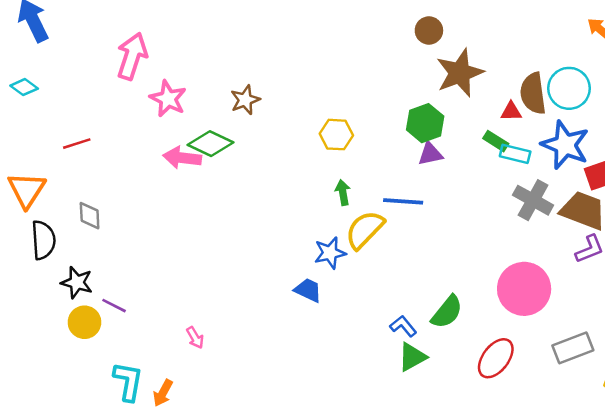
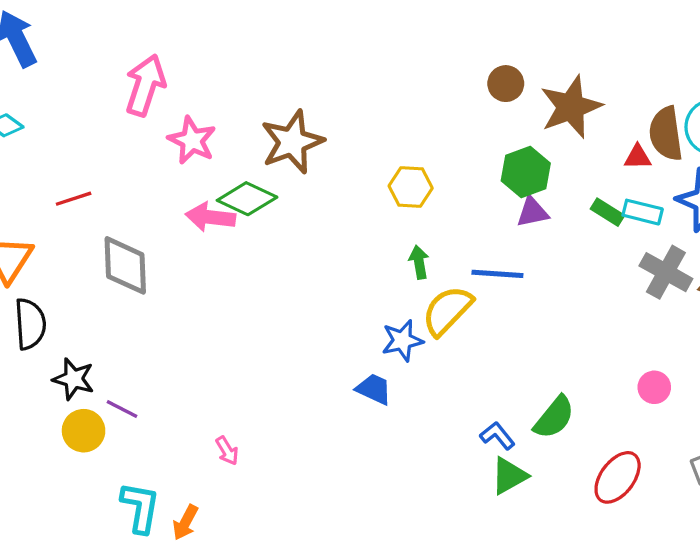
brown circle: (429, 30) -> (506, 84), moved
brown star: (245, 100) -> (292, 142), size x1.6
green rectangle: (496, 141) -> (608, 212), moved
gray diamond: (90, 216) -> (125, 265), moved, size x1.6
pink circle: (524, 289) -> (654, 387), size x0.5

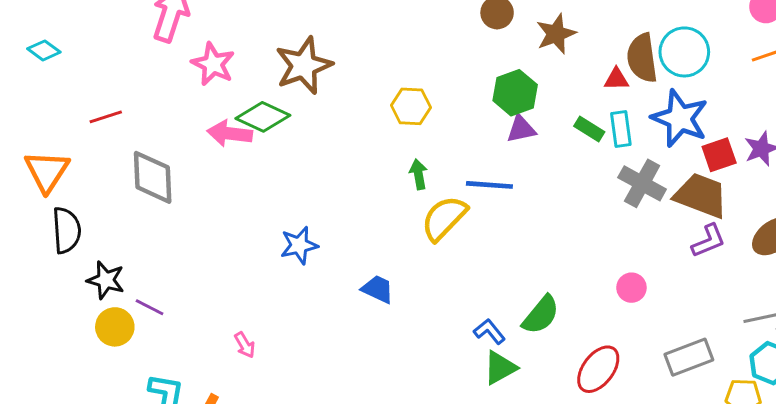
brown star: (571, 107) -> (556, 34), size x0.7
cyan rectangle: (643, 212) -> (621, 129), turned 68
blue star: (402, 341) -> (299, 245), moved

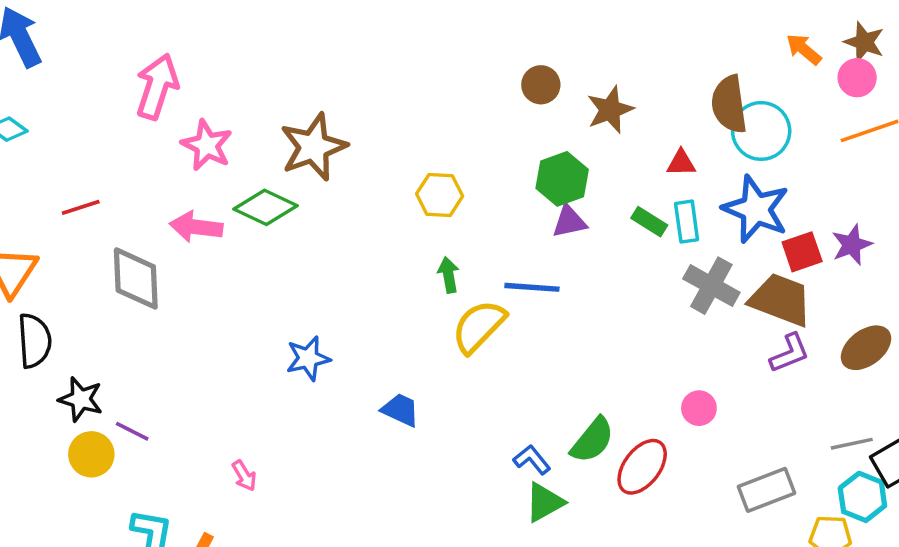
brown semicircle: (642, 58) -> (729, 104), moved
pink arrow: (230, 134) -> (196, 227), moved
red ellipse: (598, 369) -> (642, 467), moved

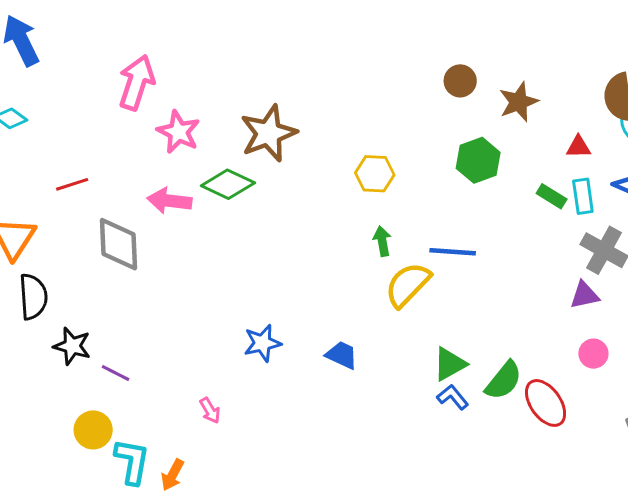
purple triangle: (569, 222) -> (584, 295), moved
blue star: (308, 358) -> (262, 343), moved
yellow circle: (91, 454) -> (93, 430), moved
red ellipse: (642, 467) -> (546, 403), turned -72
green triangle: (544, 502) -> (450, 364), moved

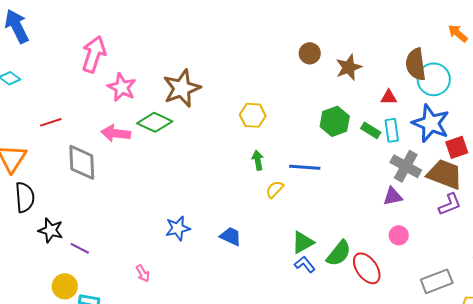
green hexagon: (478, 160) -> (335, 121), moved
yellow semicircle: (408, 285) -> (275, 189), size x0.6

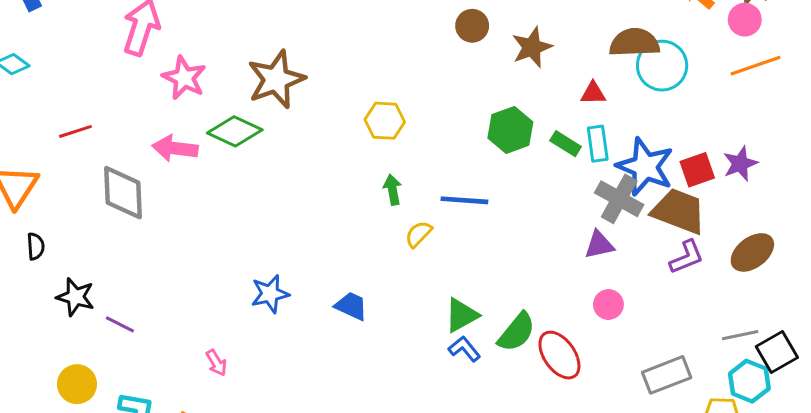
brown semicircle: (416, 64) -> (634, 43), turned 96
blue star: (431, 123) -> (645, 167), moved
black semicircle: (25, 197) -> (36, 246), size x0.6
yellow circle: (65, 286) -> (77, 384), moved

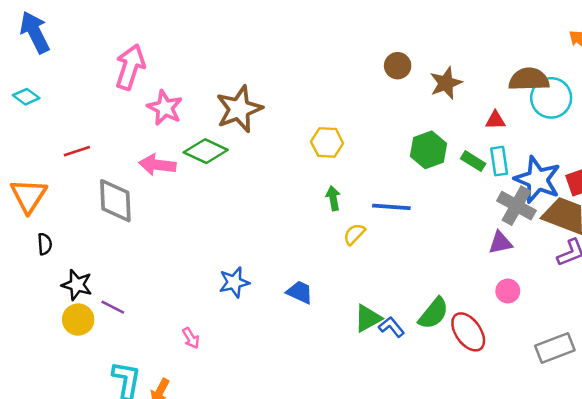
green triangle: (461, 315) -> (368, 318), moved
yellow circle: (77, 384) -> (78, 320), moved

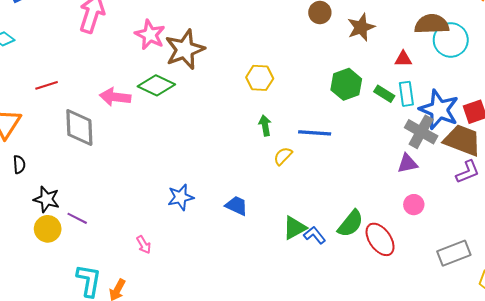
pink star: (165, 108) -> (150, 35), moved

